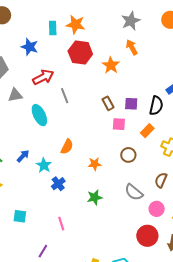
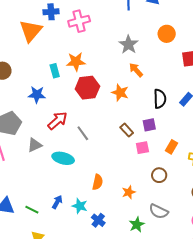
black semicircle: (156, 106) -> (160, 99), moved
cyan ellipse: (39, 115) -> (63, 158), turned -35
gray semicircle: (134, 192) -> (159, 211), moved

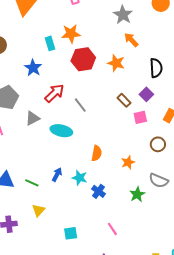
blue star: (37, 95) -> (33, 68), turned 30
purple square: (149, 125) -> (146, 94), turned -32

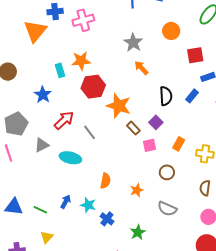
orange star: (116, 63) -> (119, 106), moved, size x1.4
green star: (137, 194) -> (138, 232), moved

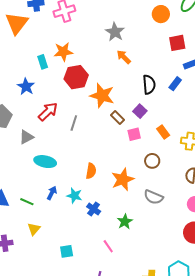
orange circle: (171, 31) -> (161, 14), moved
gray line: (90, 132) -> (74, 123), turned 56
orange rectangle: (179, 144) -> (163, 132), turned -64
cyan ellipse: (70, 158) -> (45, 162), moved
orange star: (137, 190) -> (123, 179), size x1.6

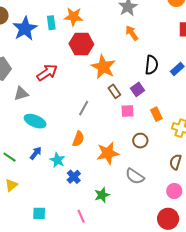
blue star: (26, 87) -> (25, 29), moved, size x1.4
gray line: (74, 123) -> (84, 108), moved

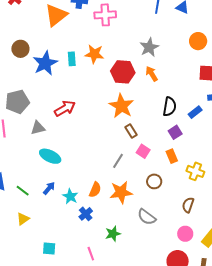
red hexagon: (81, 44) -> (123, 72), moved
purple square: (137, 89) -> (175, 132), moved
gray line: (84, 108) -> (118, 161), moved
pink square: (128, 111) -> (143, 151), turned 32
orange semicircle: (78, 139) -> (95, 190), moved

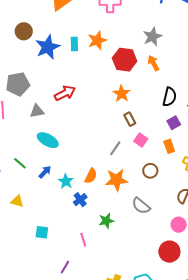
orange star: (94, 54) -> (97, 40), turned -30
orange star: (121, 106) -> (122, 94), size x0.7
green line: (23, 191) -> (20, 163), moved
yellow triangle: (23, 219) -> (17, 201), turned 48

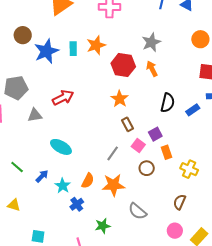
purple square: (174, 123) -> (155, 134), moved
cyan ellipse: (48, 140) -> (61, 147), moved
brown circle: (150, 171) -> (147, 168), moved

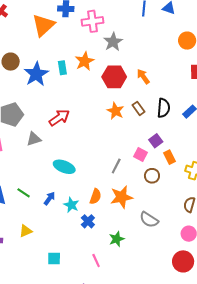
gray star: (151, 42) -> (113, 42), moved
brown rectangle: (128, 124) -> (139, 108), moved
yellow triangle: (14, 205) -> (26, 231), turned -32

